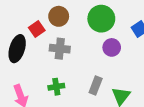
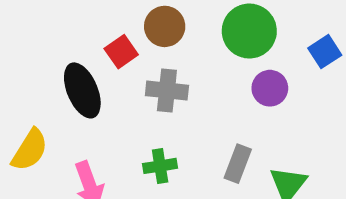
black ellipse: (17, 49) -> (82, 90), turned -40

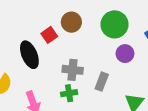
gray cross: (167, 90) -> (73, 70), moved
gray rectangle: (238, 164) -> (102, 82), moved

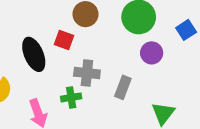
red square: (49, 35) -> (64, 40), moved, turned -35
green cross: (69, 93) -> (71, 97), moved

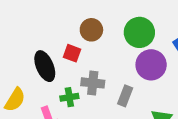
purple circle: (152, 53) -> (151, 65), size x1.5
green cross: (71, 97) -> (69, 97), moved

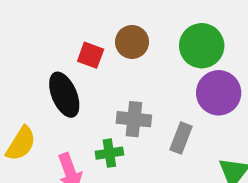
red square: (72, 53) -> (91, 55), moved
green cross: (69, 97) -> (109, 153), moved

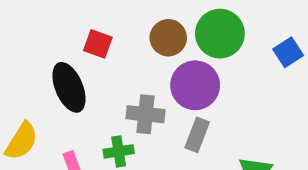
brown circle: (132, 42) -> (168, 38), moved
purple circle: (219, 93) -> (195, 85), moved

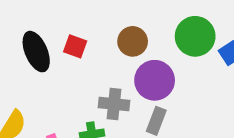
green circle: (220, 34) -> (195, 36), moved
black ellipse: (69, 87) -> (36, 52), moved

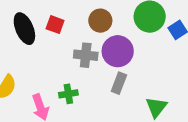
gray cross: (114, 104) -> (86, 55), moved

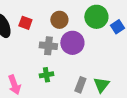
gray rectangle: (119, 83) -> (80, 85), moved
green cross: (68, 94) -> (46, 75), moved

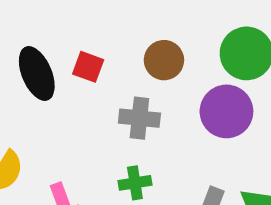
purple circle: (72, 43) -> (226, 111), moved

